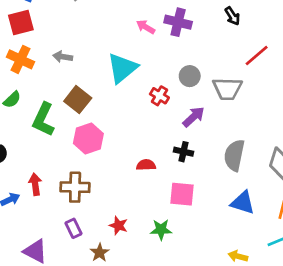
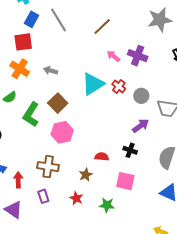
red cross: (159, 96) -> (119, 87), moved
red arrow: (35, 184) -> (18, 180), moved
brown star: (100, 253) -> (86, 175), moved

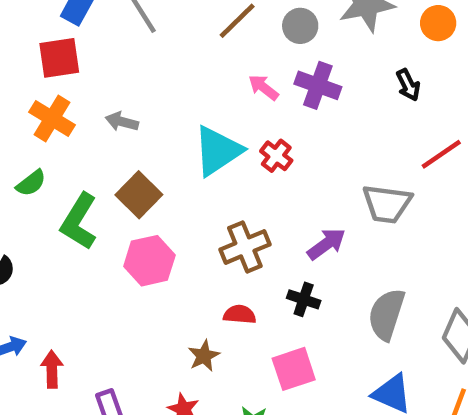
gray circle: (141, 96) -> (300, 26), moved
brown cross: (48, 167) -> (245, 247), moved, turned -30
pink square: (125, 181) -> (294, 369), turned -30

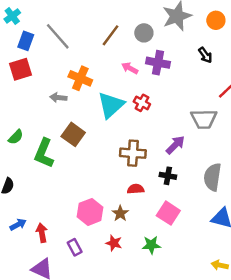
orange cross: (52, 118) -> (80, 78), moved
brown cross: (245, 247) -> (133, 153), turned 35
pink hexagon: (149, 261) -> (90, 212), moved
pink square: (294, 369) -> (168, 213), turned -30

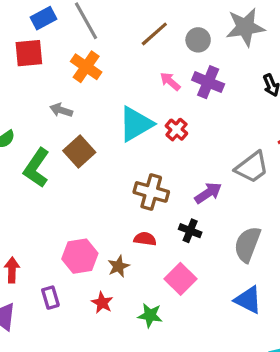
blue rectangle: (26, 41) -> (43, 18), turned 30
orange cross: (80, 78) -> (86, 67), moved
gray arrow: (58, 98) -> (61, 110), moved
gray trapezoid: (204, 119) -> (252, 167), turned -48

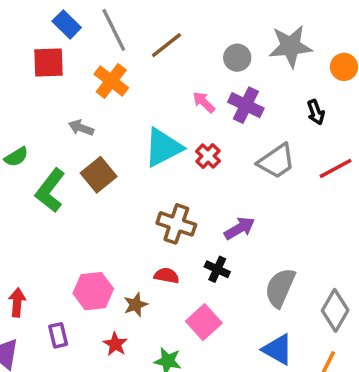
blue rectangle: (43, 18) -> (67, 24), turned 70
brown line: (154, 34) -> (166, 45), moved
gray trapezoid: (252, 167) -> (276, 161), moved

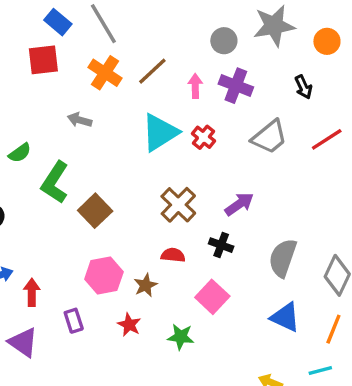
brown line: (166, 45) -> (152, 71), moved
pink arrow: (204, 102) -> (195, 86), turned 50
brown square: (99, 175) -> (95, 211), moved
brown cross: (176, 224) -> (178, 205), turned 30

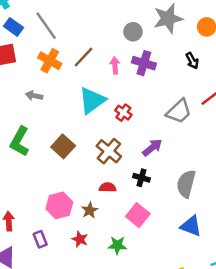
red cross: (203, 137) -> (123, 113), moved
gray trapezoid: (269, 137) -> (179, 111), moved
brown square: (95, 211) -> (63, 146), moved

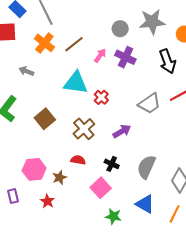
black arrow: (192, 61) -> (167, 61), size x1.6
pink arrow: (115, 66) -> (100, 56), turned 32
cyan triangle: (92, 100) -> (76, 83), turned 35
black cross: (141, 178) -> (112, 164), moved
green star: (117, 245) -> (113, 216), moved

